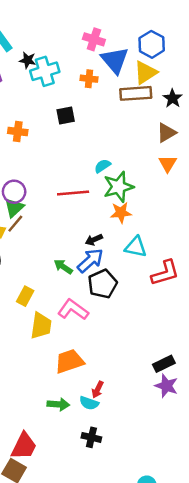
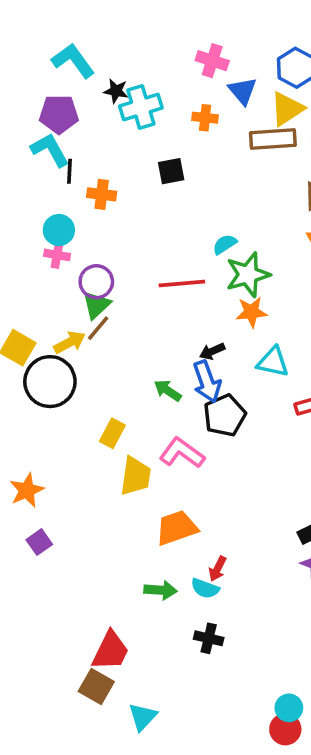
blue triangle: (115, 60) -> (243, 91), size x0.7
blue arrow: (90, 261) -> (207, 382), turned 112

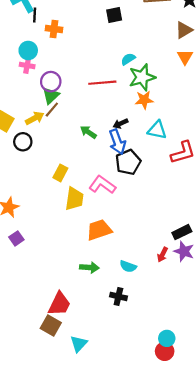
black square: (171, 171) -> (114, 15), moved
black circle: (50, 382) -> (23, 142), size x0.6
green arrow: (168, 390) -> (88, 132), moved
red arrow: (218, 569) -> (162, 255), moved
cyan semicircle: (205, 588) -> (128, 266), moved

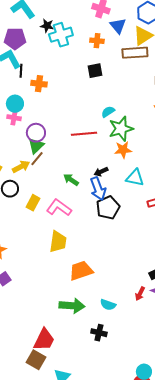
yellow rectangle: (60, 173) -> (33, 203), moved
pink L-shape: (102, 185) -> (59, 208), moved
green arrow: (89, 267) -> (72, 306), size x1.4

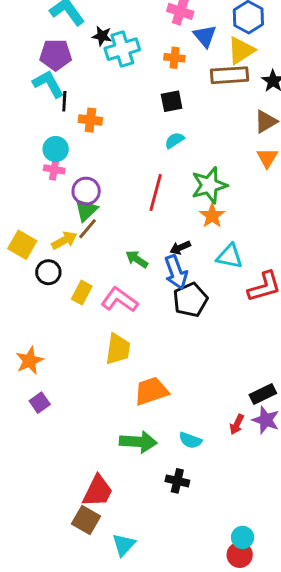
cyan semicircle: (108, 112) -> (174, 140), moved
red line: (84, 134) -> (156, 193), turned -70
orange star: (123, 150) -> (212, 216), turned -30

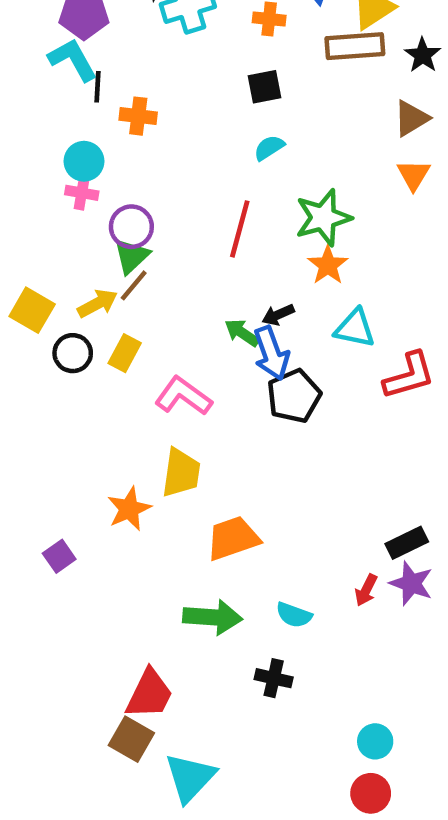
green arrow: (137, 259) -> (242, 333), moved
yellow rectangle: (82, 293) -> (125, 353), moved
orange star: (30, 361) -> (129, 509), moved
cyan circle: (243, 537) -> (375, 741), moved
cyan triangle: (124, 545) -> (190, 778), size x1.4

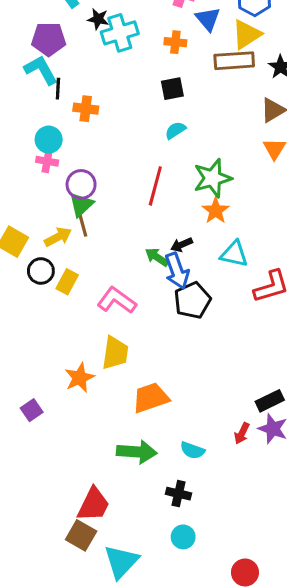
brown line: (134, 285) -> (83, 225), turned -55
yellow rectangle: (125, 353) -> (67, 282), moved
cyan circle: (375, 741) -> (183, 537), moved

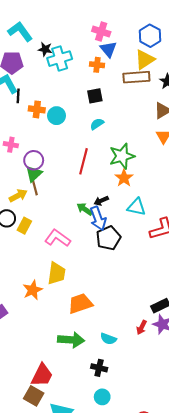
blue triangle: (208, 19) -> (108, 49), moved
cyan circle: (49, 140) -> (57, 116), moved

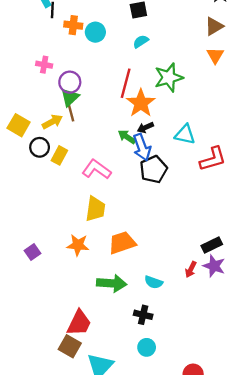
orange star: (124, 178) -> (141, 103), moved, size x1.4
orange star: (33, 290) -> (78, 245), moved, turned 30

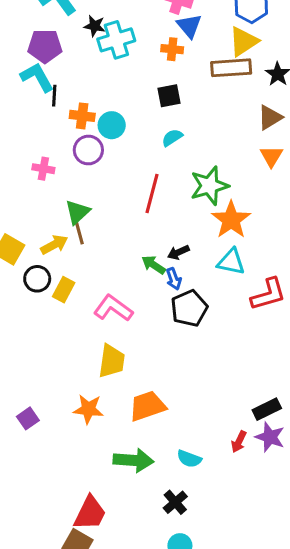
purple circle: (70, 82) -> (88, 150), moved
orange star: (141, 103) -> (231, 220), moved
blue arrow: (142, 147) -> (174, 279), size x0.6
black cross: (143, 315) -> (175, 502), turned 36

